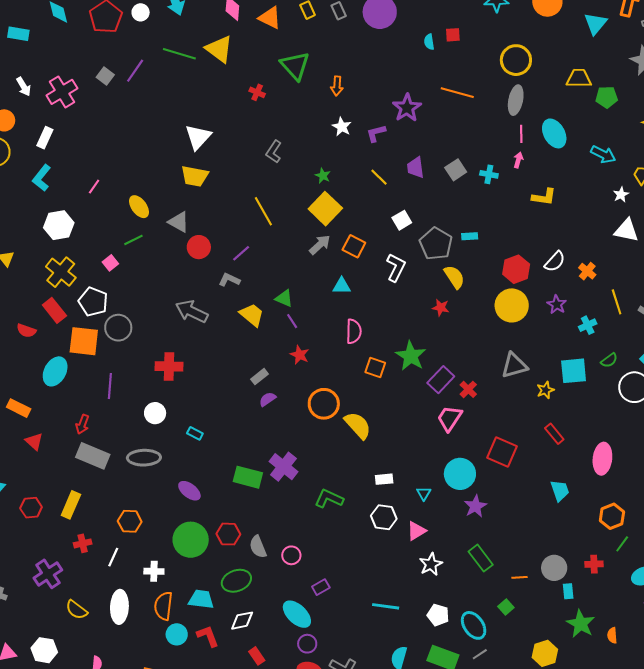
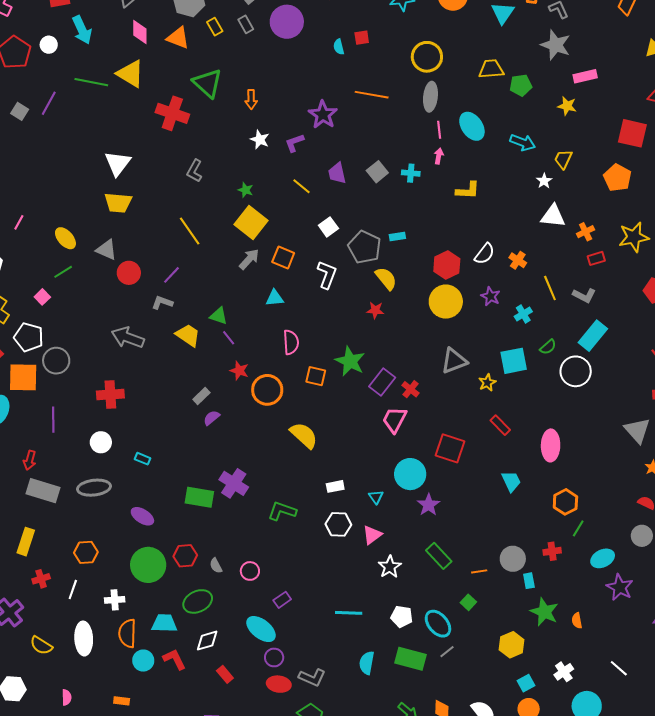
red cross: (257, 92) -> (172, 113), size x2.0
orange circle: (324, 404) -> (267, 390), moved
gray semicircle: (258, 547) -> (216, 566), size x0.7

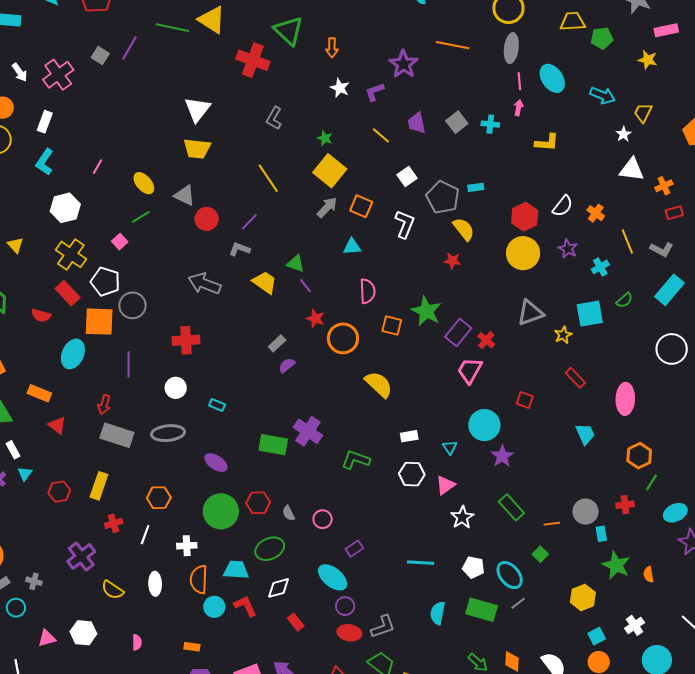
white circle: (576, 371) -> (672, 349), moved
red square: (450, 448) -> (525, 400), size x0.6
white ellipse: (84, 638) -> (155, 584), size x0.7
gray L-shape: (312, 677) -> (383, 627), turned -44

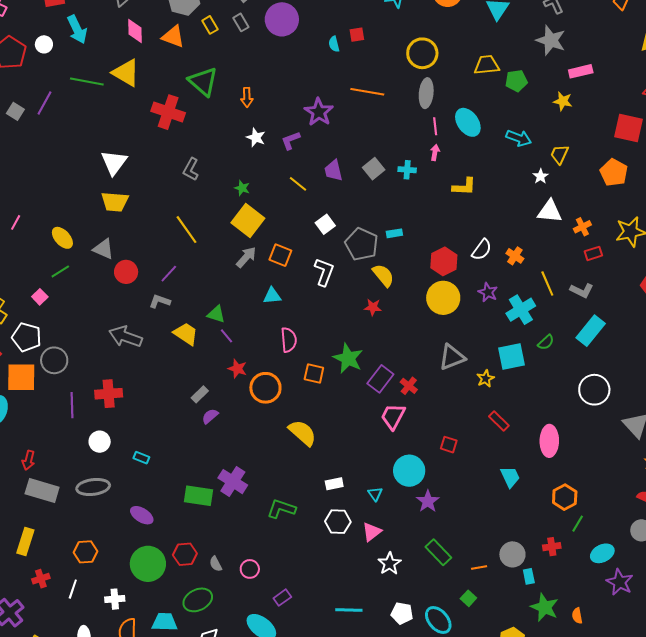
cyan cross: (600, 267) -> (521, 310), size x1.6
purple line: (129, 364) -> (72, 405), moved

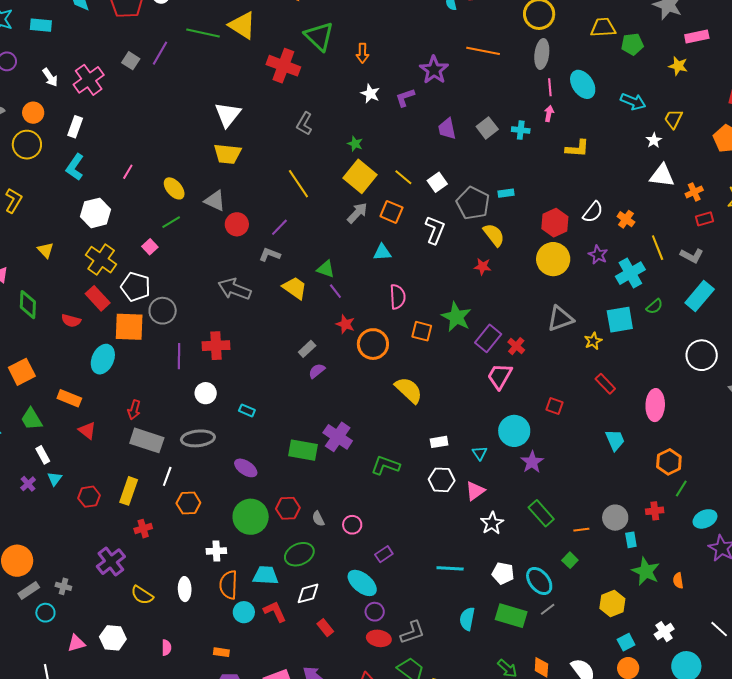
yellow line: (298, 184) -> (403, 177), moved
white line: (73, 589) -> (167, 476), moved

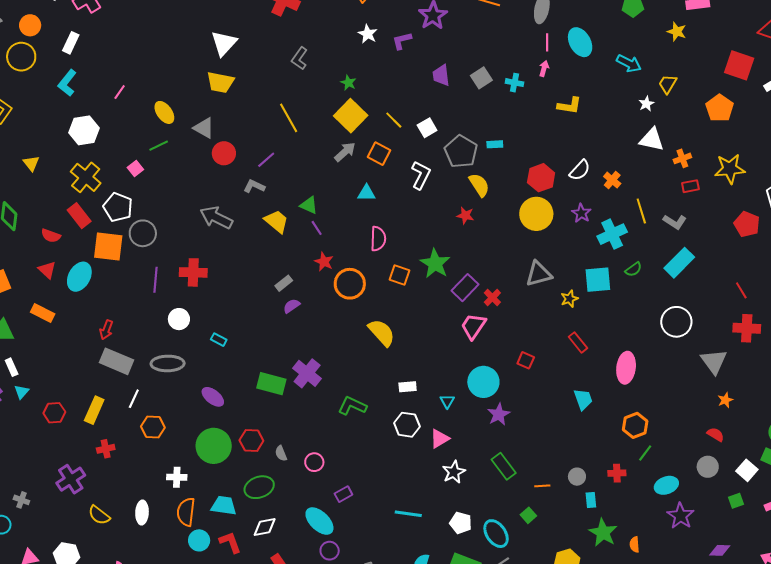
red triangle: (87, 430) -> (47, 270), moved
gray circle: (615, 518) -> (577, 477), size x0.7

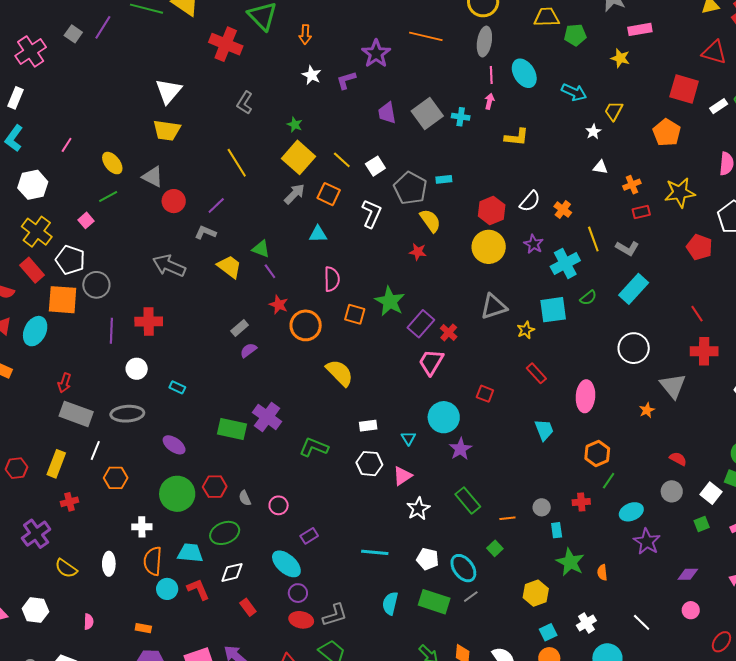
gray square: (481, 78) -> (427, 114), size x1.4
white triangle: (652, 140) -> (600, 167), size x0.6
orange star: (725, 400) -> (647, 410), moved

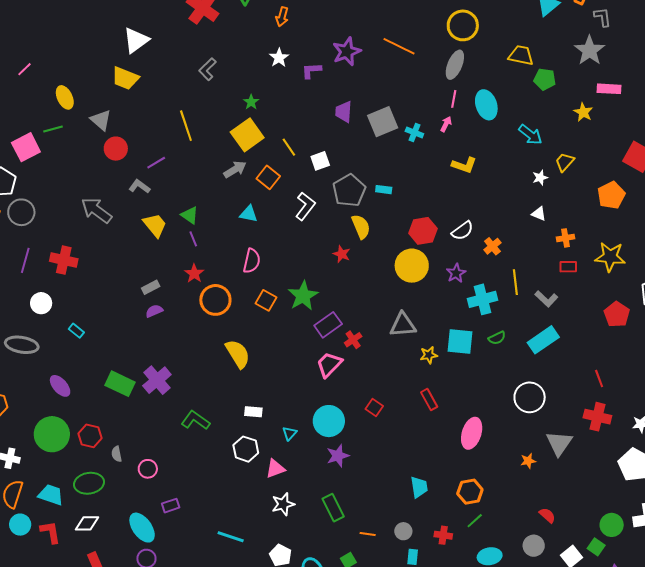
pink square: (86, 220) -> (26, 147), size x1.8
cyan trapezoid: (544, 430) -> (419, 487), moved

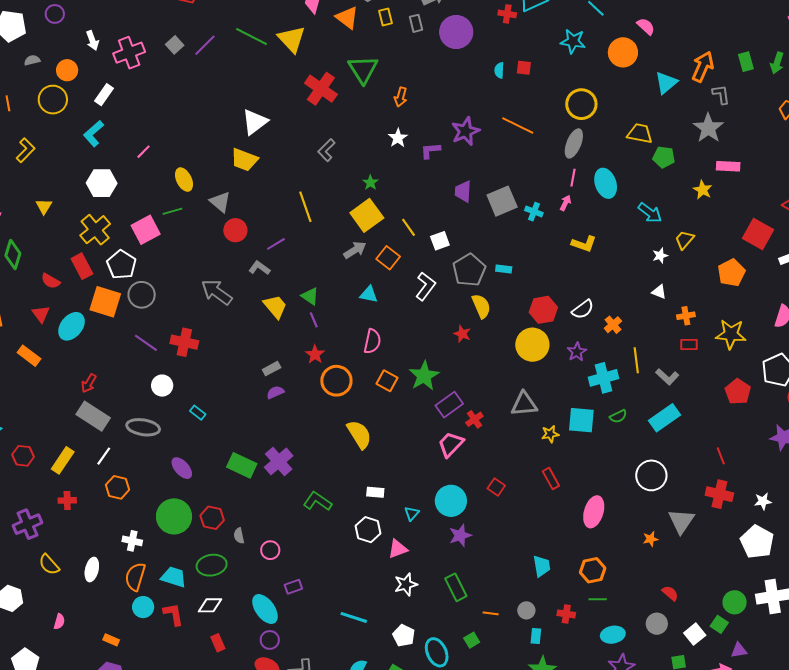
purple line: (25, 260) -> (146, 343), turned -70
green line: (475, 521) -> (598, 599), turned 42

